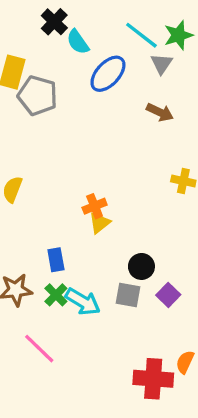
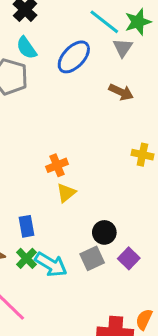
cyan semicircle: (78, 42) -> (26, 48), moved
orange cross: (95, 206) -> (57, 165), moved
gray square: (128, 295) -> (92, 258), turned -35

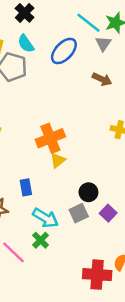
orange cross: (57, 165) -> (50, 138), size x1.6
green cross: (26, 258) -> (41, 240), moved

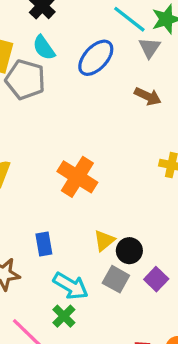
orange cross: (50, 138) -> (77, 177), turned -36
yellow triangle: (58, 160) -> (104, 241), moved
gray square: (79, 213) -> (116, 279), turned -36

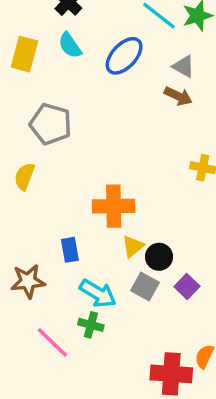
gray triangle: (149, 48) -> (183, 66), moved, turned -35
gray pentagon: (25, 80) -> (51, 124), moved
orange cross: (77, 177) -> (114, 206), moved, turned -33
green cross: (64, 316) -> (91, 325), turned -30

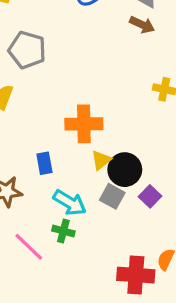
black circle: (159, 257) -> (125, 170), size x1.4

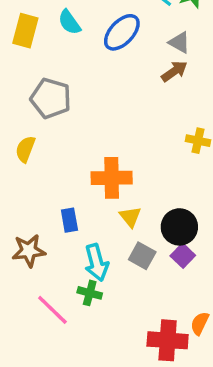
brown arrow: (142, 25) -> (174, 71), turned -60
yellow triangle: (101, 160) -> (130, 217), turned -30
black circle: (125, 170) -> (179, 227), moved
cyan arrow: (70, 203) -> (96, 262), turned 44

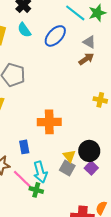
yellow triangle: (130, 217) -> (69, 156), moved
pink line: (52, 310) -> (22, 179), moved

